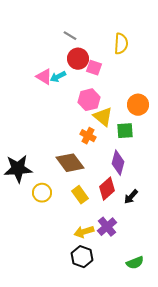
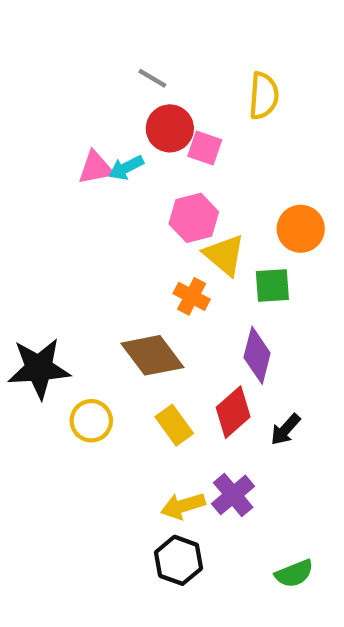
pink triangle: (44, 77) -> (96, 168), turned -42

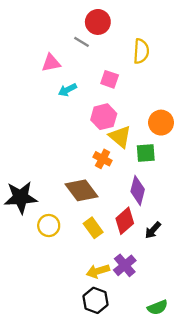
red circle: (170, 128) -> (98, 22), moved
pink triangle: (96, 168) -> (51, 63), moved

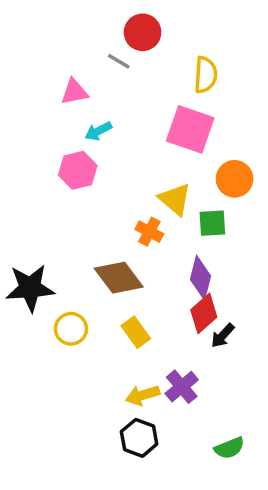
pink square: (110, 79) -> (190, 129), moved, size x1.8
pink hexagon: (104, 117) -> (78, 170), moved
red diamond: (125, 221) -> (204, 313), moved

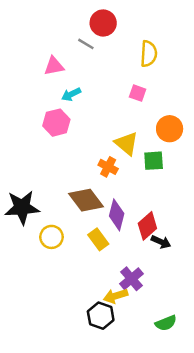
pink square: (190, 129) -> (138, 93), size x0.5
purple diamond: (200, 278) -> (117, 215), moved
black arrow: (223, 336) -> (161, 242), turned -108
yellow arrow: (143, 395) -> (115, 296), moved

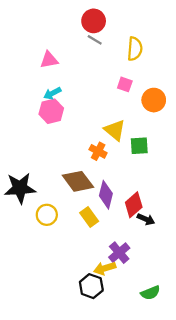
gray line: (86, 44) -> (95, 40), moved
cyan arrow: (71, 94) -> (52, 93), moved
orange circle: (170, 129) -> (154, 100), moved

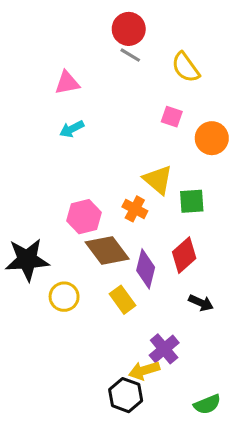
yellow semicircle: (135, 49) -> (186, 67), turned 140
pink hexagon: (51, 111) -> (84, 217), moved
red diamond: (134, 205) -> (184, 255), moved

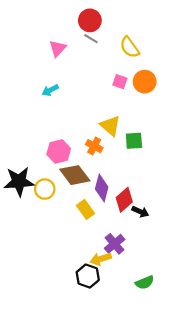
pink triangle: (67, 83) -> (58, 48), moved, turned -36
orange circle: (212, 138) -> (145, 82), moved
red diamond: (184, 255) -> (124, 200), moved
yellow circle: (64, 297) -> (45, 189), moved

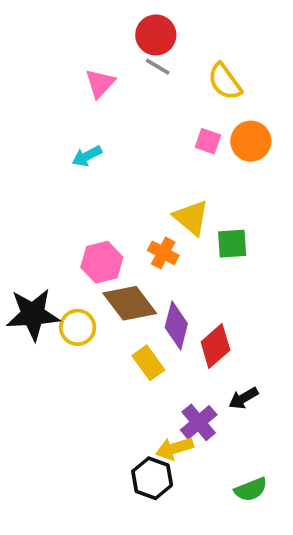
black arrow: (140, 212) -> (243, 398), moved, turned 126

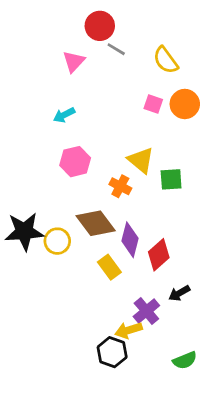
red circle: (156, 35) -> (100, 26), moved
pink hexagon: (102, 262) -> (75, 162), moved

